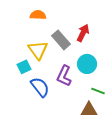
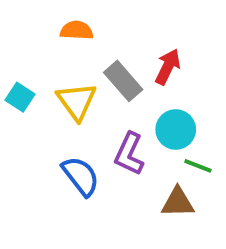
cyan square: (24, 67) -> (20, 97), moved, turned -32
green line: (98, 91) -> (198, 166), moved
brown triangle: (89, 110) -> (178, 202), moved

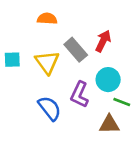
cyan square: (20, 97) -> (12, 60), turned -35

